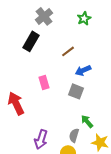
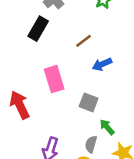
pink rectangle: (44, 82) -> (54, 79), size x1.5
gray square: (76, 91) -> (89, 102), moved

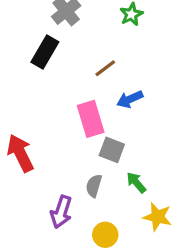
pink rectangle: (54, 79) -> (91, 119), moved
gray semicircle: (91, 144) -> (94, 186), moved

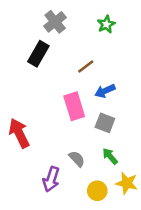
gray square: (112, 150) -> (105, 123), moved
gray semicircle: (94, 186) -> (77, 159), turned 120
yellow circle: (105, 235) -> (97, 191), moved

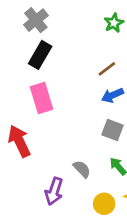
gray cross: (55, 22) -> (36, 20), moved
brown line: (86, 67) -> (107, 69), moved
pink rectangle: (74, 106) -> (41, 98), moved

